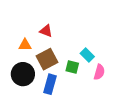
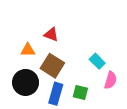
brown square: (47, 59) -> (52, 66), turned -30
green square: (72, 67) -> (80, 93), moved

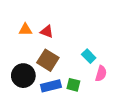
orange triangle: (28, 50) -> (25, 30), moved
blue rectangle: (56, 94) -> (51, 86), turned 60

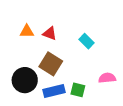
cyan rectangle: (89, 56) -> (87, 41), moved
pink semicircle: (101, 74) -> (107, 78), turned -112

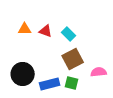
cyan rectangle: (87, 41) -> (69, 34), moved
brown square: (51, 64) -> (73, 59), moved, turned 30

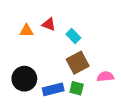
red triangle: (46, 31) -> (49, 24), moved

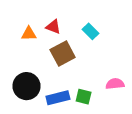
cyan rectangle: (73, 36) -> (91, 31), moved
brown square: (78, 63) -> (63, 54), moved

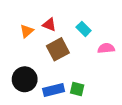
orange triangle: (29, 34) -> (27, 31), turned -40
pink semicircle: (115, 84) -> (106, 48), moved

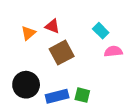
cyan rectangle: (84, 29) -> (101, 31), moved

